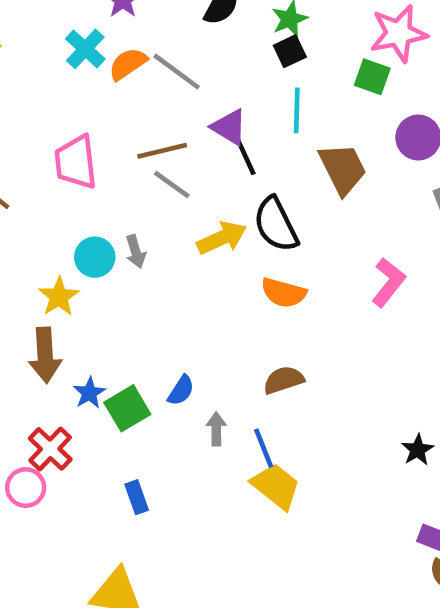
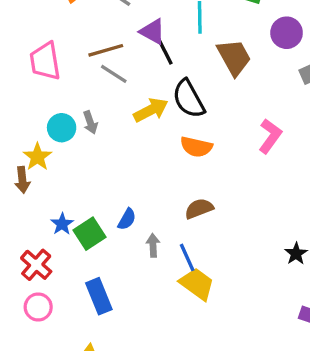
brown arrow: (45, 355) -> (22, 180), moved, size x0.7
pink circle: (26, 488) -> (38, 307), moved
blue rectangle: (137, 497) -> (99, 296), size x1.5

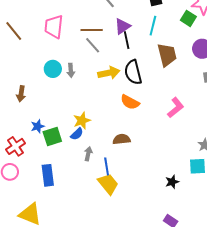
purple triangle: (152, 31) -> (123, 26), turned 42
yellow star: (37, 157) -> (82, 121), moved

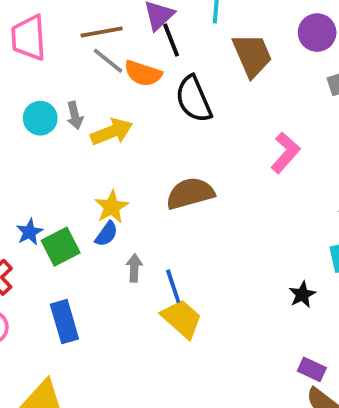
yellow arrow: (109, 73) -> (112, 132), moved
orange semicircle: (130, 102) -> (143, 73), moved
brown semicircle: (122, 139) -> (190, 193), moved, size x1.4

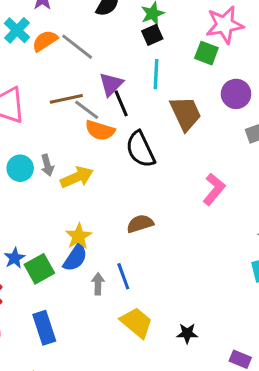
gray line: (108, 61) -> (87, 110), moved
brown semicircle: (190, 193) -> (140, 224), size x0.7
blue semicircle: (107, 234) -> (75, 258), size x1.4
blue line: (173, 286) -> (123, 276), moved
black star: (302, 295) -> (187, 333), moved, turned 30

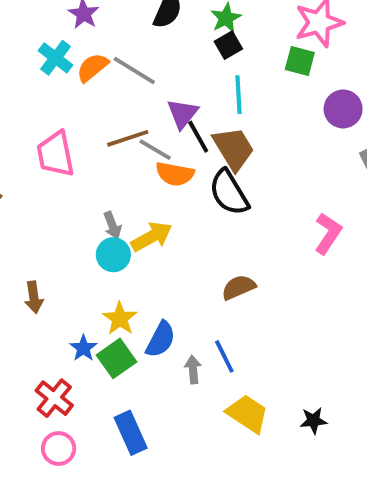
brown trapezoid: (186, 113) -> (234, 149), moved
cyan circle: (20, 168) -> (113, 255), moved
yellow star: (79, 236) -> (120, 319), moved

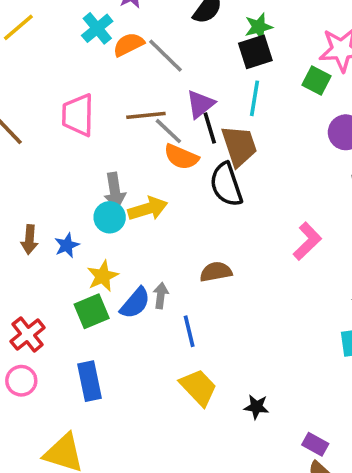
black square: (228, 45) -> (255, 52), size x1.4
gray arrow: (112, 225) -> (115, 191), size x1.4
blue star: (83, 348) -> (67, 245), moved
gray arrow: (193, 369) -> (161, 296), moved

